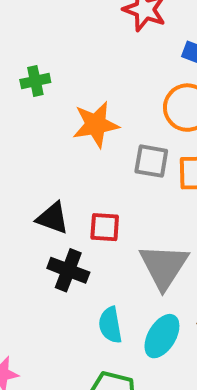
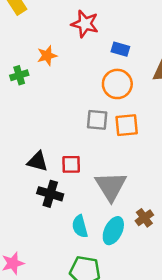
orange star: (96, 125) -> (47, 56), moved, size x0.7

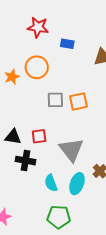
orange star: (47, 56) -> (12, 77), moved
orange circle: (117, 84) -> (37, 67), moved

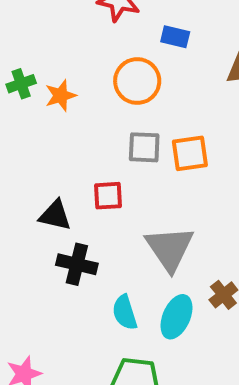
orange circle: (37, 67) -> (137, 81), moved
red square: (39, 136) -> (108, 196), moved

